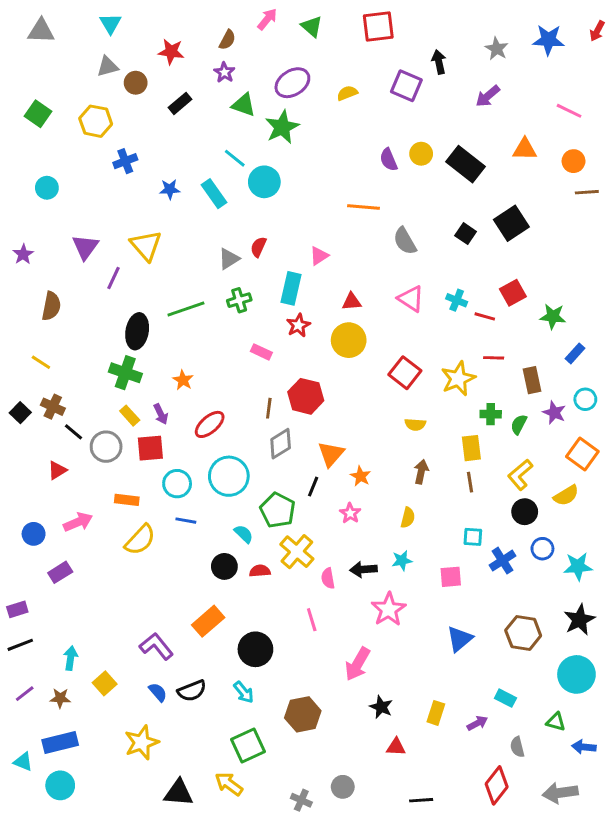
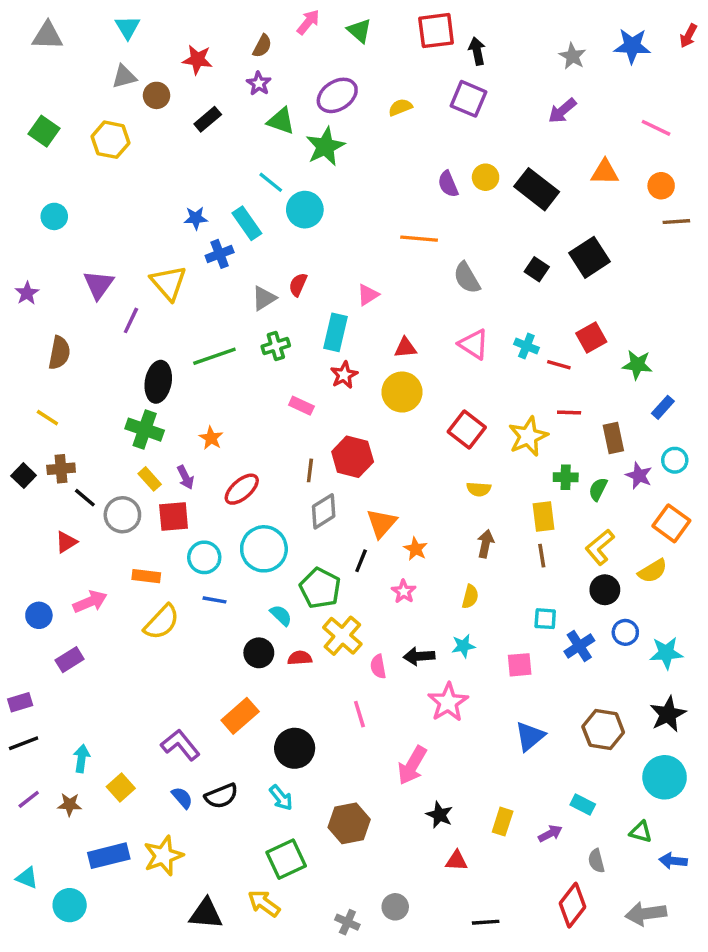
black arrow: (439, 62) -> (477, 51), moved
blue cross: (125, 161) -> (220, 254), moved
brown cross: (53, 407) -> (61, 469), turned -30
blue rectangle: (60, 742) -> (109, 856), moved

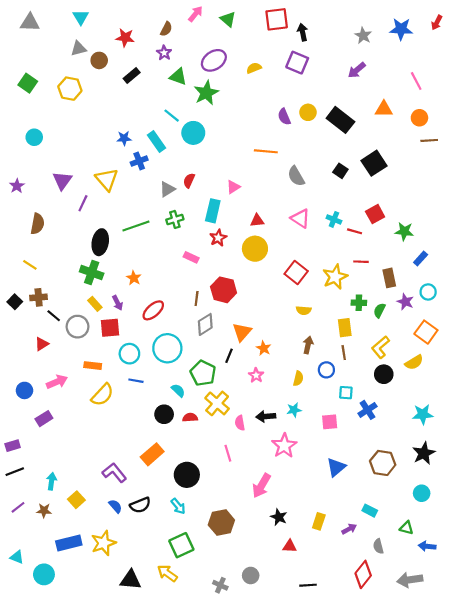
pink line: (656, 128) -> (416, 81), turned 36
blue circle: (625, 632) -> (326, 370), moved
cyan circle: (665, 777) -> (422, 493), size x0.6

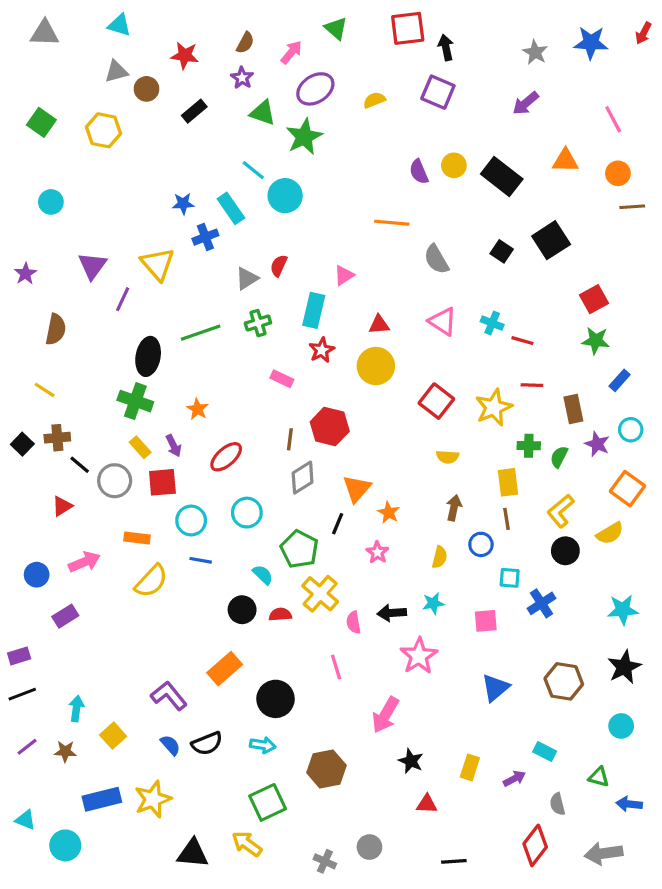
pink arrow: (195, 14) -> (291, 52), moved
cyan triangle: (81, 17) -> (119, 25), turned -42
red square: (375, 214) -> (594, 299), moved
cyan circle: (167, 348) -> (247, 513), size x0.7
cyan arrow: (178, 506) -> (263, 745), turned -42

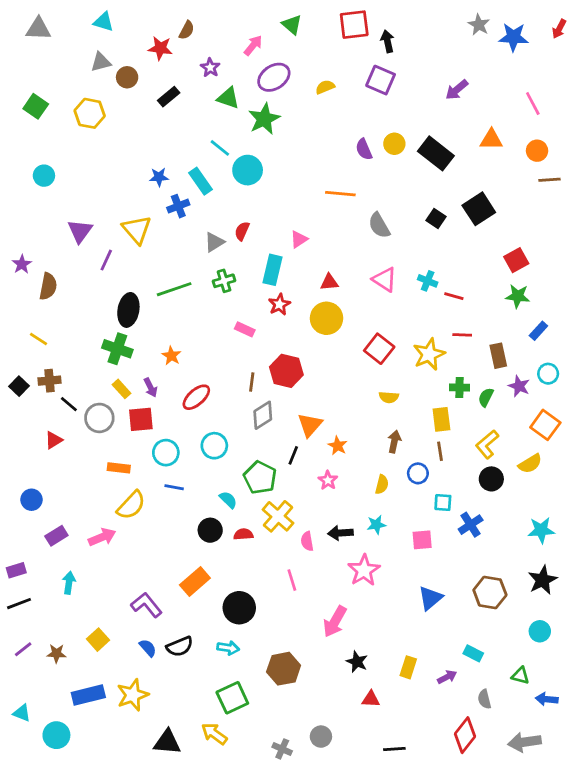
brown semicircle: (245, 43) -> (187, 30), moved
gray star: (535, 52) -> (479, 25), moved
purple star: (25, 274) -> (22, 264), moved
pink arrow: (84, 562) -> (102, 537), moved
cyan arrow: (76, 708) -> (69, 583), moved

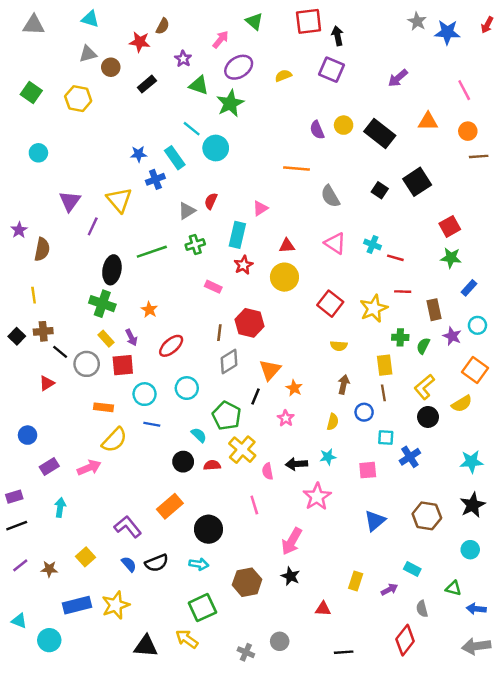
yellow line: (38, 339) -> (34, 295), turned 49
black star: (357, 662) -> (290, 576), moved
gray arrow: (525, 742) -> (476, 646), moved

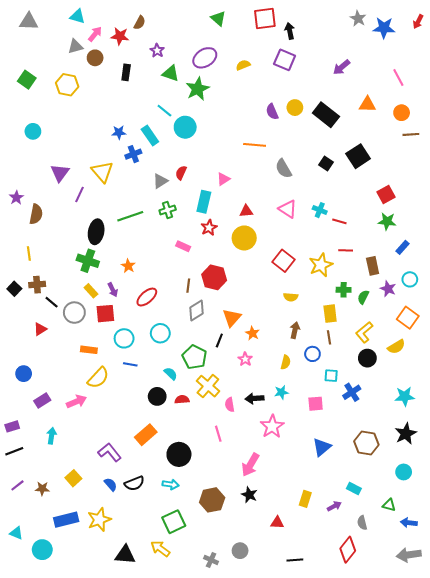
pink arrow: (221, 39) -> (95, 34), moved
black rectangle: (147, 84) -> (126, 72), turned -42

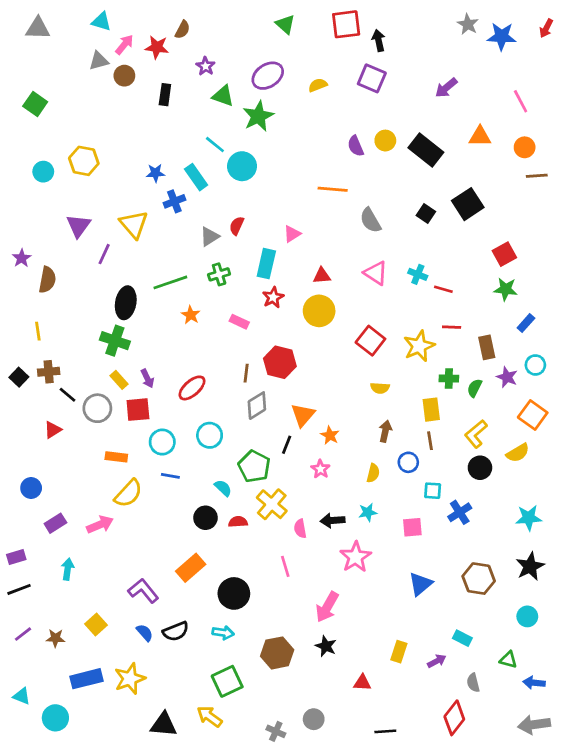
yellow hexagon: (67, 85) -> (84, 161), moved
orange star: (128, 266) -> (191, 315), moved

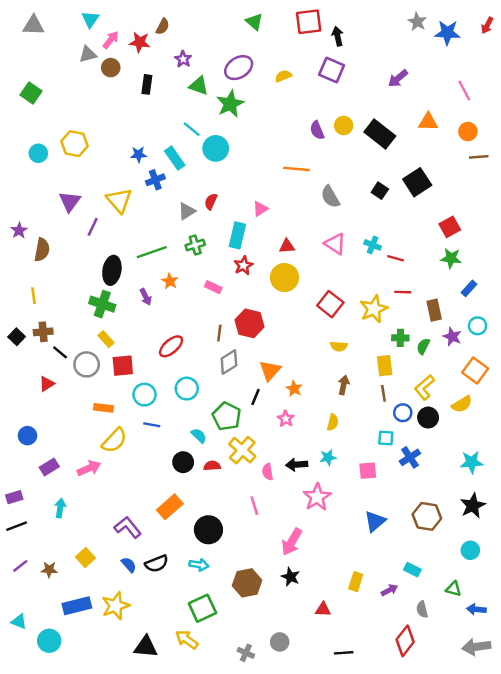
cyan triangle: (101, 22) -> (90, 19), turned 48
purple arrow: (147, 378) -> (146, 297), moved
blue circle: (408, 462) -> (403, 413), moved

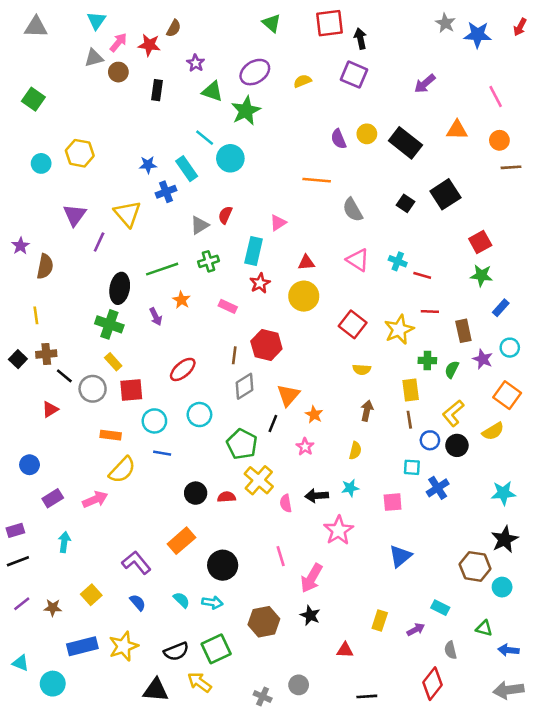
cyan semicircle: (199, 436) -> (181, 600), moved
pink line: (254, 506) -> (281, 556), moved
brown hexagon: (427, 516) -> (475, 566), moved
black semicircle: (157, 564) -> (176, 651), moved

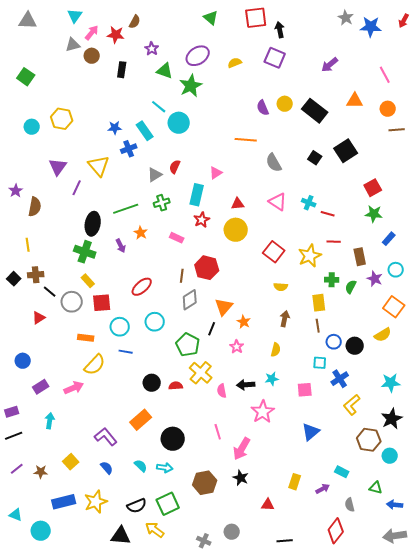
yellow L-shape: (453, 413) -> (352, 405), moved

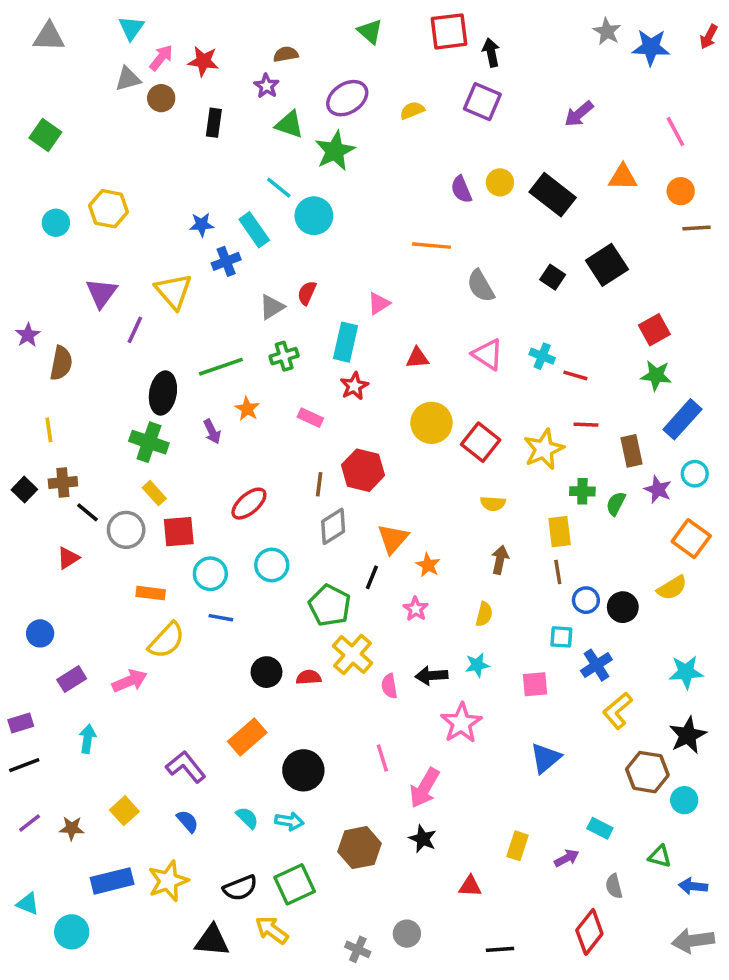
brown semicircle: (135, 22) -> (286, 54), moved, turned -128
yellow circle: (236, 230) -> (431, 423), moved
blue rectangle: (389, 239) -> (682, 419), size x1.6

